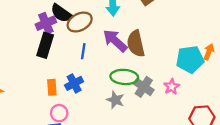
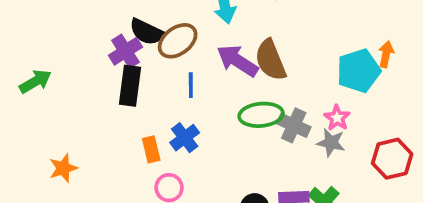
gray star: (115, 100) -> (331, 143), moved

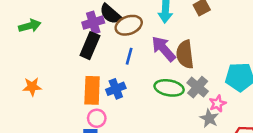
gray cross: (294, 125) -> (198, 87), moved
orange rectangle: (151, 149) -> (92, 90), size x1.6

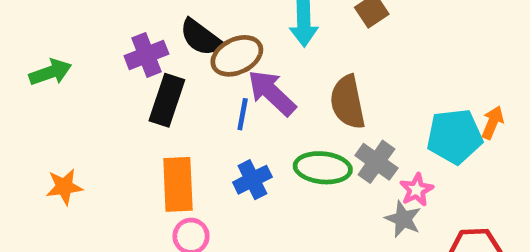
purple cross: (93, 23) -> (146, 55), moved
purple arrow: (164, 49) -> (272, 93), moved
blue cross: (116, 89) -> (252, 180), moved

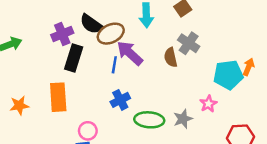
brown semicircle: (348, 102) -> (171, 57), size x0.7
gray cross: (376, 162) -> (189, 43), moved
green ellipse: (323, 168) -> (149, 120), moved
orange rectangle: (178, 184) -> (58, 97), moved
gray star: (403, 219) -> (183, 119), moved, turned 30

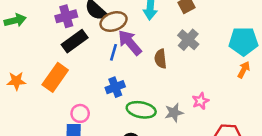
brown semicircle: (171, 57) -> (161, 59), moved
black rectangle: (74, 58) -> (75, 41), turned 30
cyan pentagon: (228, 75) -> (243, 41), moved
orange rectangle: (58, 97) -> (55, 77), turned 32

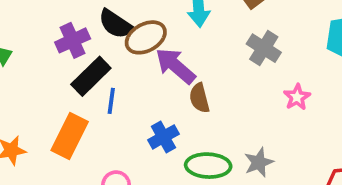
blue line: (113, 52) -> (111, 101), moved
brown semicircle: (161, 59) -> (199, 98), moved
pink star: (201, 101) -> (297, 97), moved

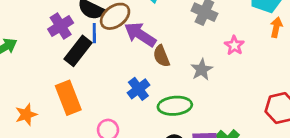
blue line: (111, 101) -> (94, 33), moved
orange rectangle: (70, 136) -> (68, 98), turned -40
gray star: (259, 162) -> (202, 70), moved

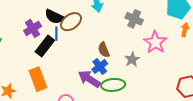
purple arrow: (140, 34) -> (89, 79), moved
pink star: (234, 45) -> (155, 42), size x1.6
blue cross: (138, 89) -> (100, 66), moved

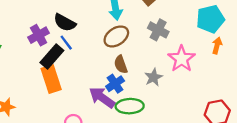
brown ellipse: (71, 22) -> (116, 36), moved
blue line: (56, 34) -> (66, 43), turned -40
orange rectangle: (38, 79) -> (51, 79), moved

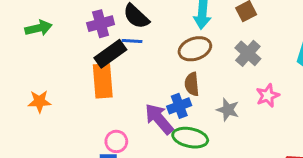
blue line: (66, 43) -> (132, 41), turned -63
pink star: (182, 59) -> (268, 96), size x0.7
gray star: (153, 77) -> (228, 110), turned 30

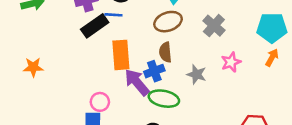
orange rectangle: (103, 81) -> (121, 55), moved

